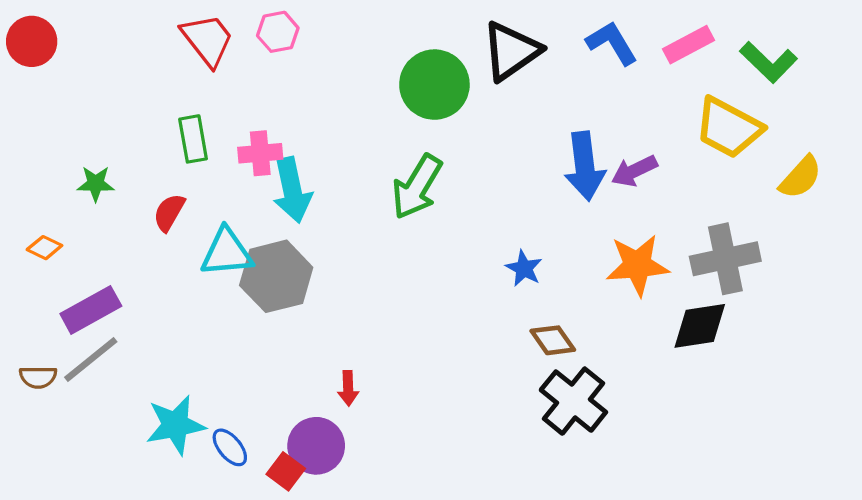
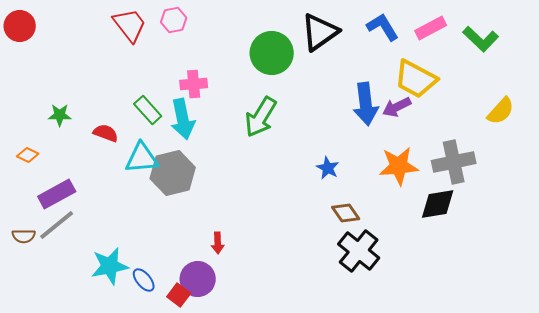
yellow trapezoid: (729, 128) -> (416, 79), moved
green rectangle: (193, 139) -> (148, 110), moved, turned -32
pink cross: (260, 153) -> (194, 84), moved
red semicircle: (169, 212) -> (106, 133), turned 80

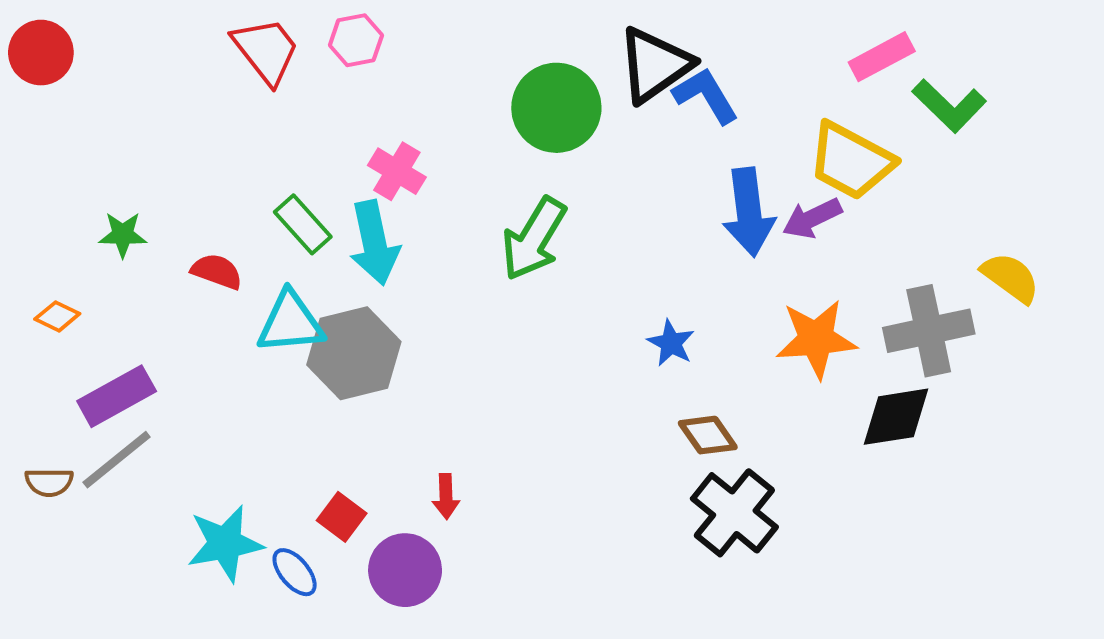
blue L-shape: (383, 27) -> (706, 96), moved
green L-shape: (481, 39) -> (949, 106), moved
pink cross: (194, 84) -> (397, 171), turned 36
yellow semicircle: (501, 111) -> (1011, 278), moved, turned -96
red square: (179, 295) -> (342, 517), moved

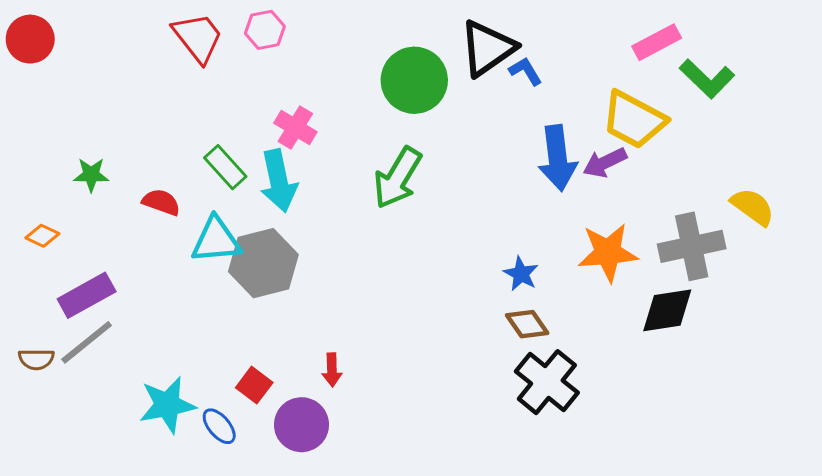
blue L-shape: (706, 96) -> (526, 71), size x0.7
blue star: (671, 343) -> (521, 274), moved

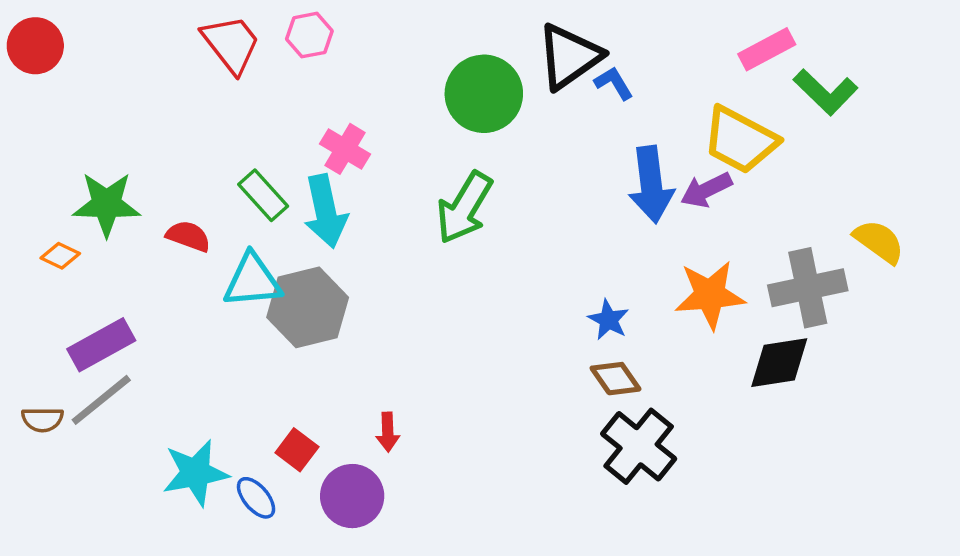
green star: (91, 175) -> (107, 204), size x1.6
orange diamond: (42, 236) -> (60, 256), moved

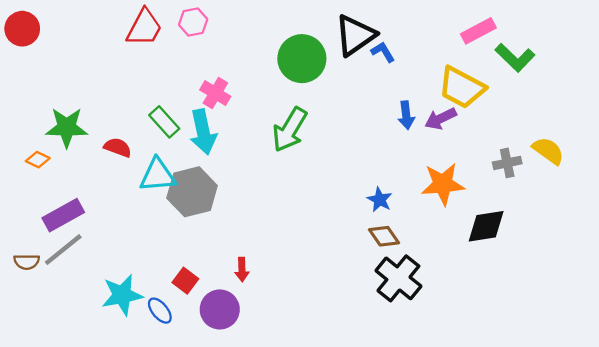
red trapezoid: (231, 44) -> (144, 28), turned 66
blue arrow: (651, 185) -> (406, 115), size x0.6
gray cross: (808, 288) -> (507, 163), moved, size x0.6

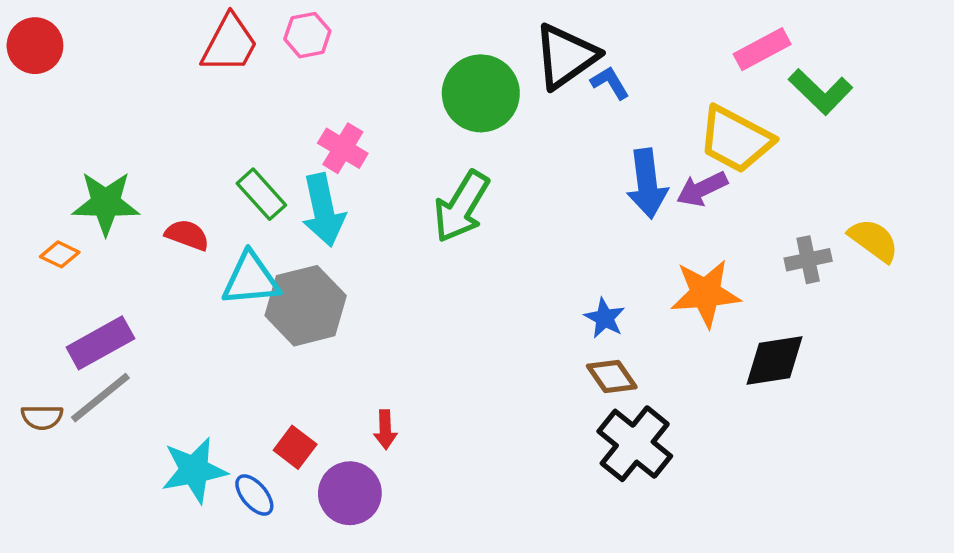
blue arrow: (406, 115) -> (647, 184), size x1.5

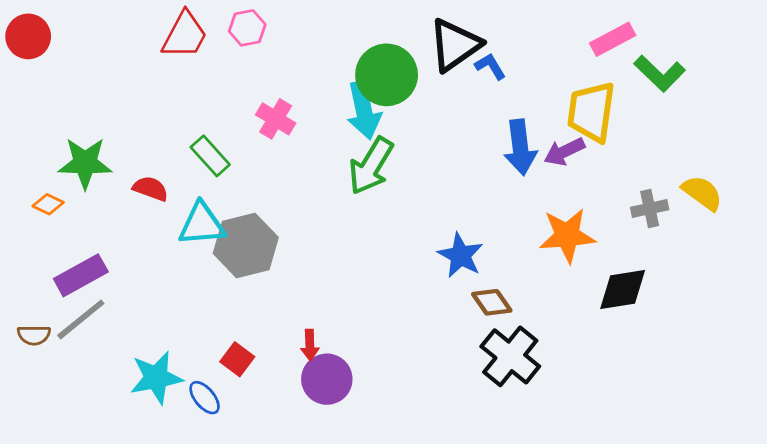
yellow trapezoid: (736, 139) -> (591, 112), turned 70
cyan arrow: (323, 210) -> (364, 110), moved
blue star: (605, 318) -> (461, 255), moved, size x1.4
purple circle: (350, 493) -> (327, 379), moved

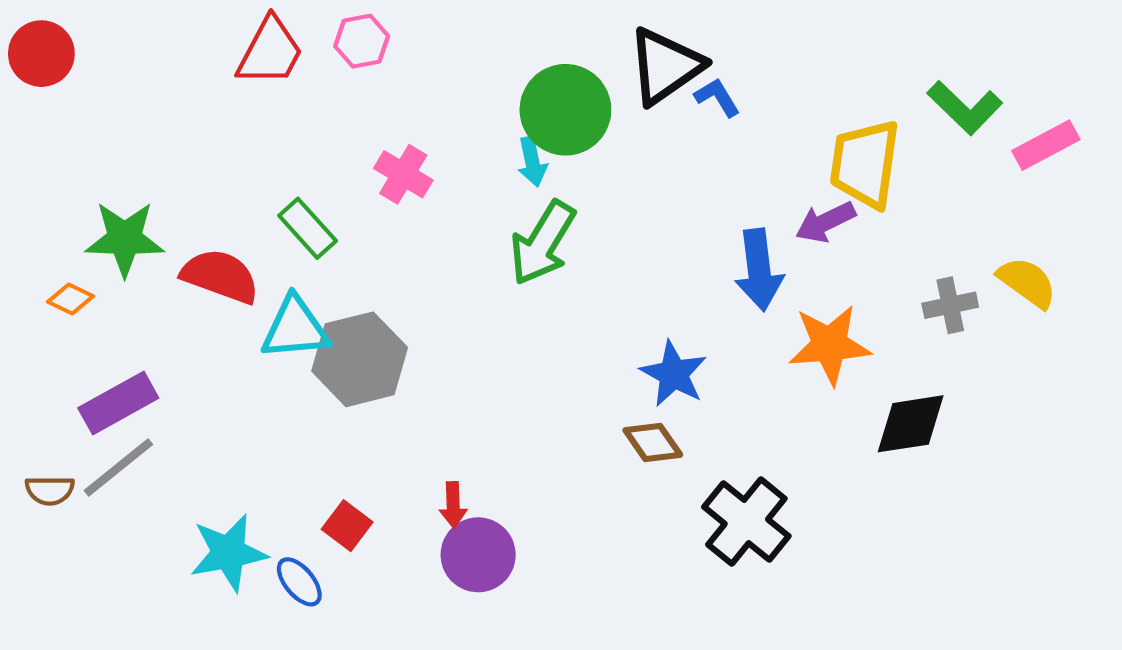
pink rectangle: (613, 39) -> (1046, 145), moved
cyan arrow: (364, 110) -> (532, 162), size x0.6
blue arrow: (520, 147) -> (759, 270), moved
red semicircle: (151, 189) -> (220, 276), size x1.5
brown diamond: (492, 302) -> (653, 443), moved

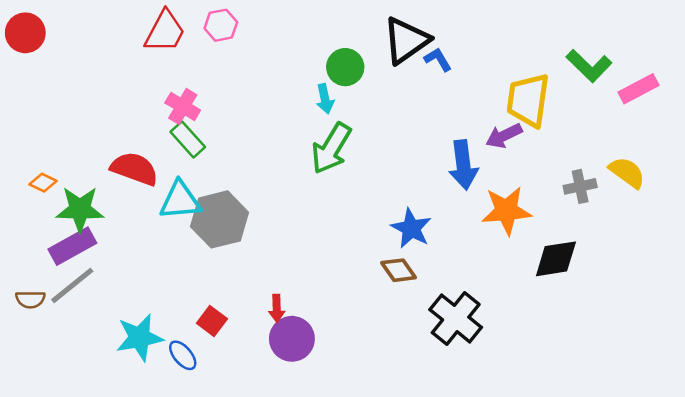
green circle: (565, 110) -> (345, 67), size x0.7
pink cross: (403, 174) -> (183, 106), moved
green star: (125, 239) -> (80, 209), moved

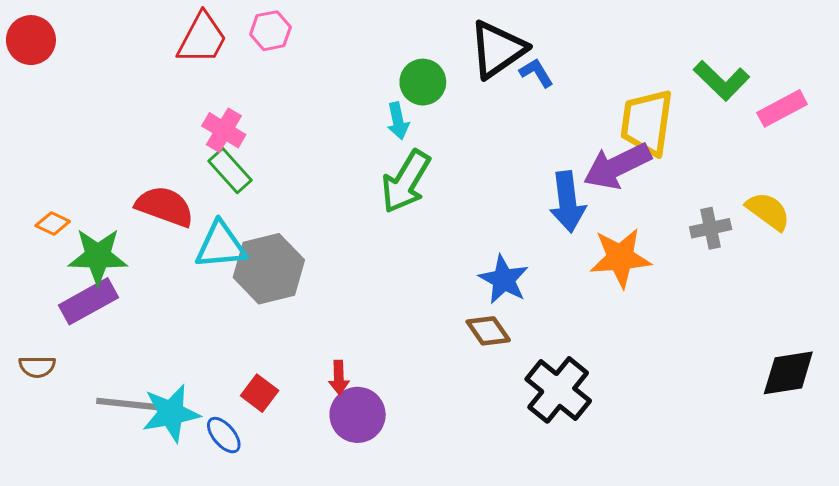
purple arrow: (504, 136) -> (617, 166), size x1.5
black diamond: (556, 259) -> (788, 373), moved
gray line: (72, 285) -> (127, 404), moved, turned 45

